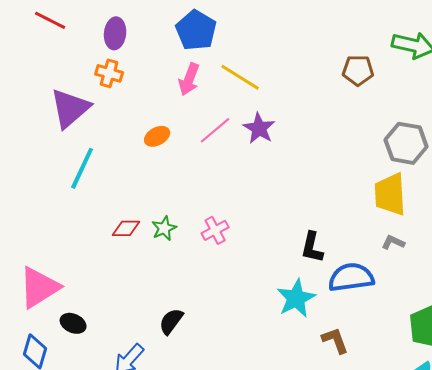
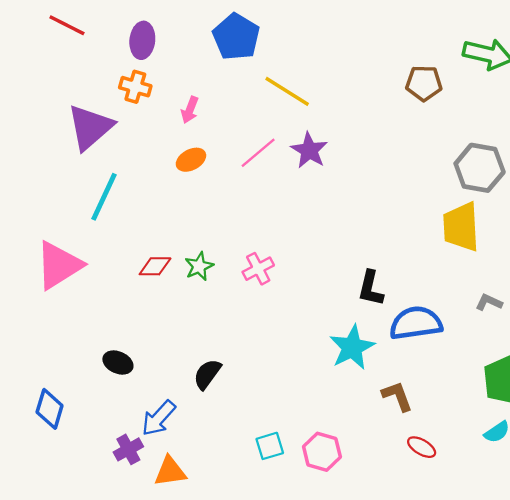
pink arrow: (189, 79) -> (190, 110), moved, size x0.7
gray L-shape: (393, 242) -> (489, 302), moved
pink triangle: (39, 287) -> (59, 265), moved
black ellipse: (73, 323) -> (118, 363), moved

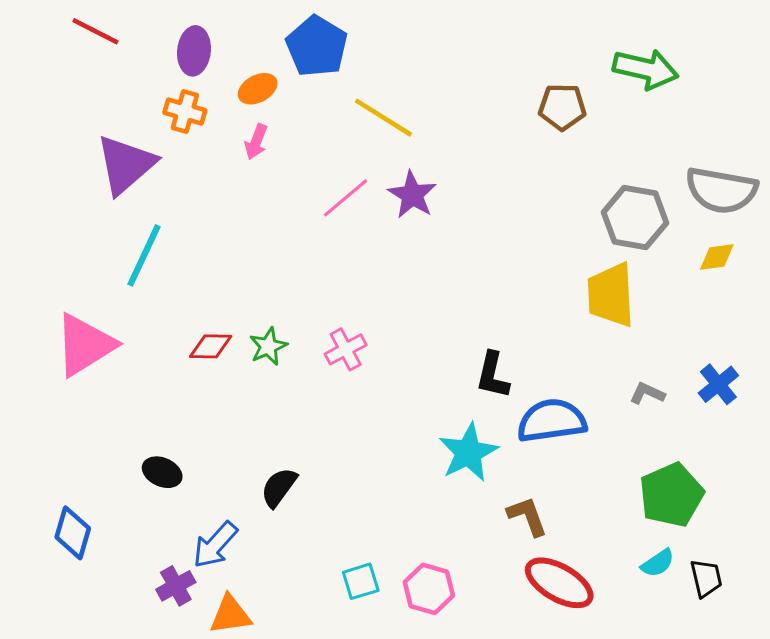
orange ellipse: (191, 160) -> (258, 89), moved
red ellipse: (422, 447) -> (559, 583), size x1.8

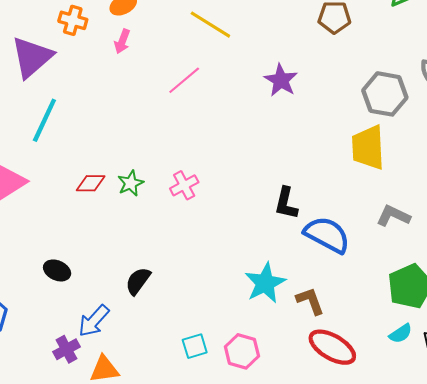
purple star: (412, 195) -> (281, 80), moved
gray L-shape: (647, 393) -> (393, 216), size x1.4
blue semicircle: (552, 421) -> (327, 235), turned 36
cyan star: (468, 452) -> (265, 283), moved

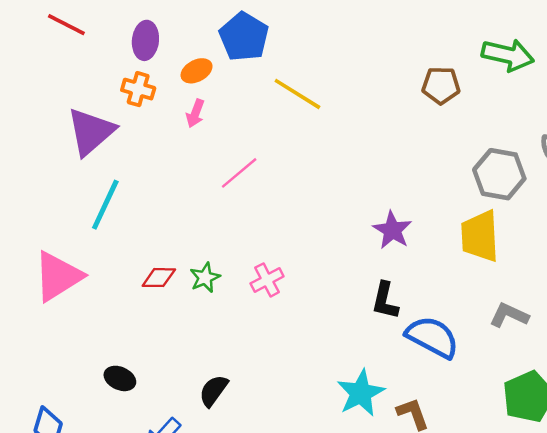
pink line: (184, 80) -> (239, 173), moved
purple star: (281, 80) -> (392, 230), moved

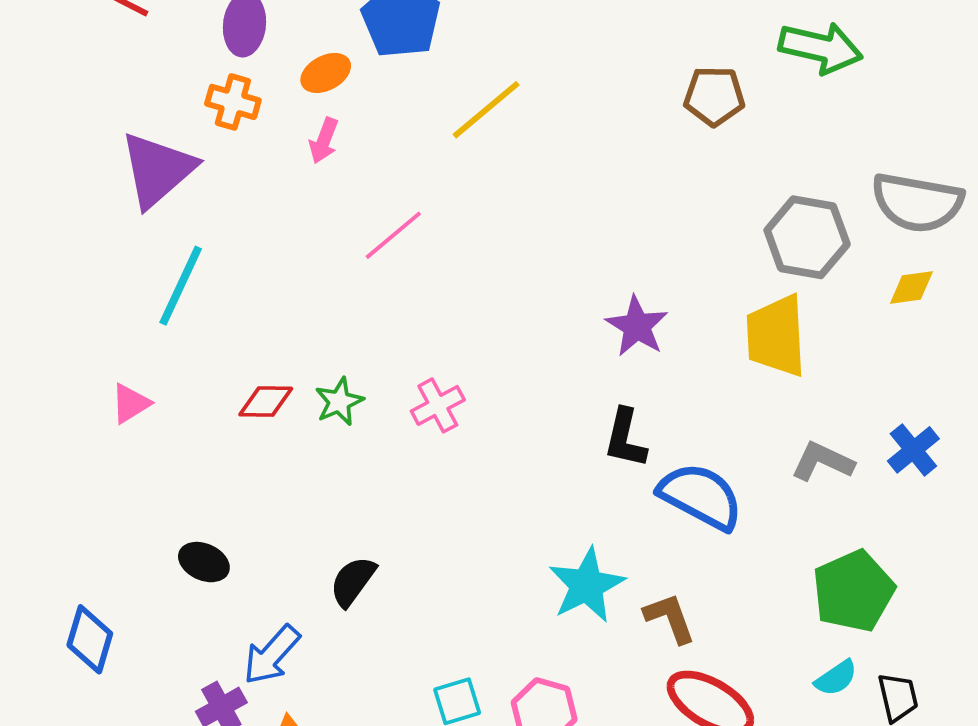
yellow line: (297, 94) -> (486, 110), turned -72
pink triangle: (58, 276) -> (130, 404), moved, size x0.5

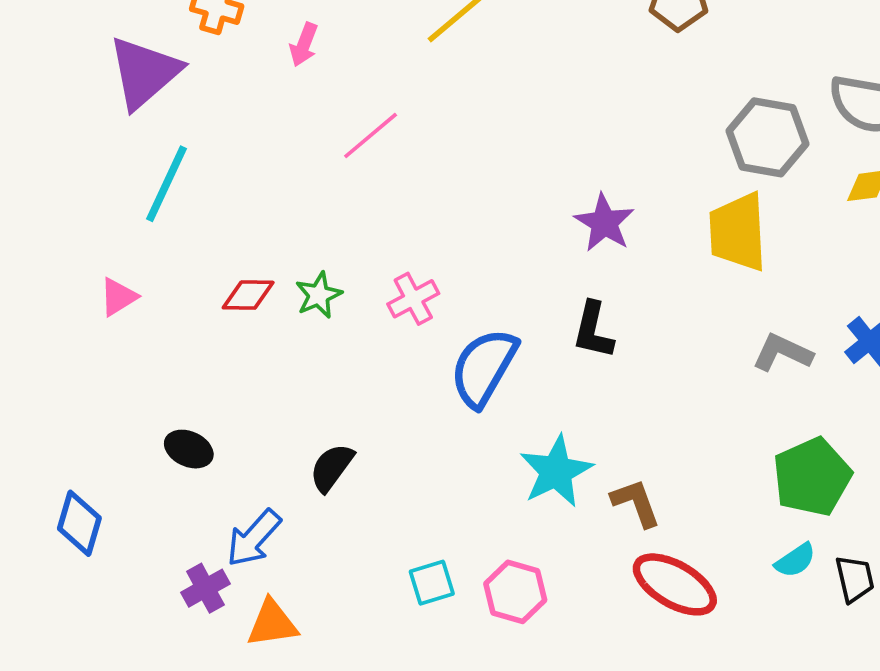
blue semicircle: (701, 496) -> (484, 367), moved, turned -88

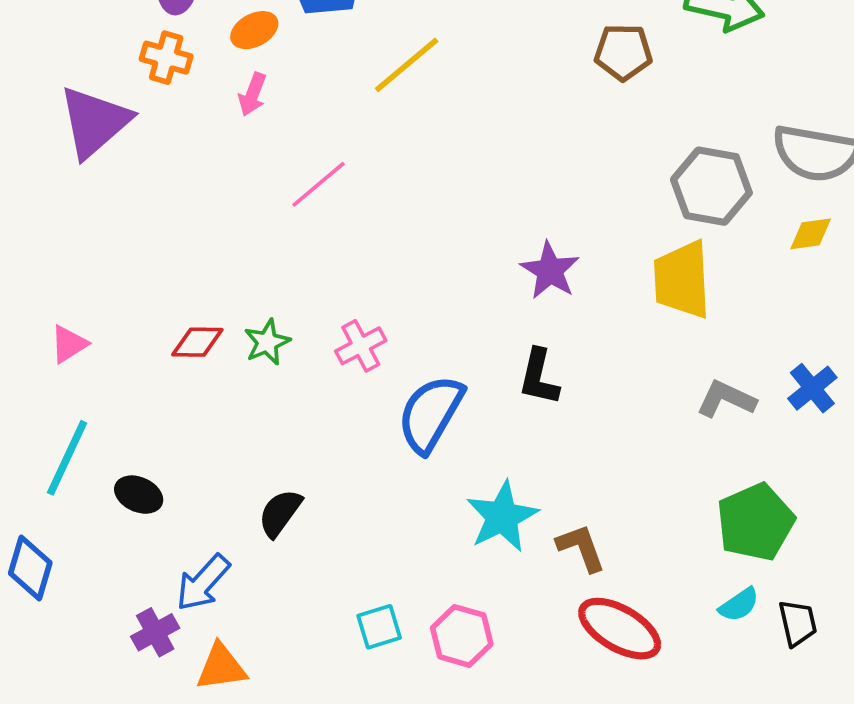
cyan line: (167, 184) -> (67, 458), moved

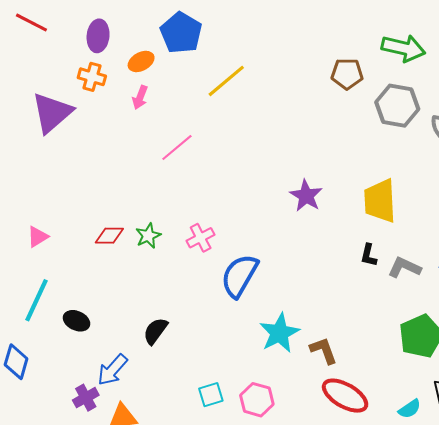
gray hexagon: (711, 186) -> (397, 106), moved
black L-shape: (539, 377) -> (369, 255), moved, size x0.7
cyan semicircle: (739, 605) -> (410, 409), moved

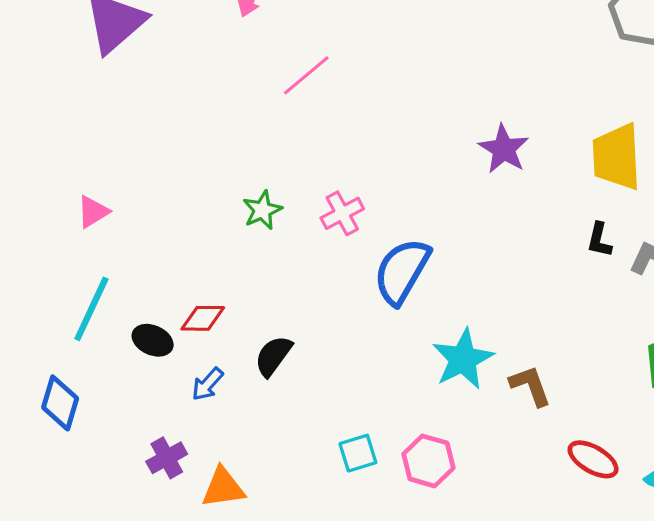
red diamond: (109, 236) -> (203, 318), moved
blue arrow: (112, 370) -> (207, 384), moved, size x0.7
red ellipse: (345, 396) -> (593, 459), moved, size x0.7

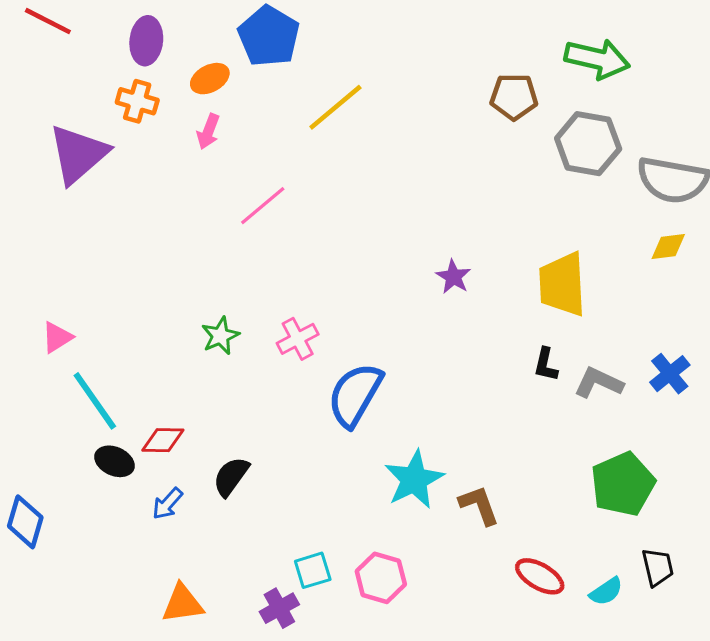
purple star: (504, 149) -> (453, 277), size x0.7
cyan line: (91, 309) -> (95, 401), moved, turned -60
purple cross: (167, 458) -> (279, 608), moved

